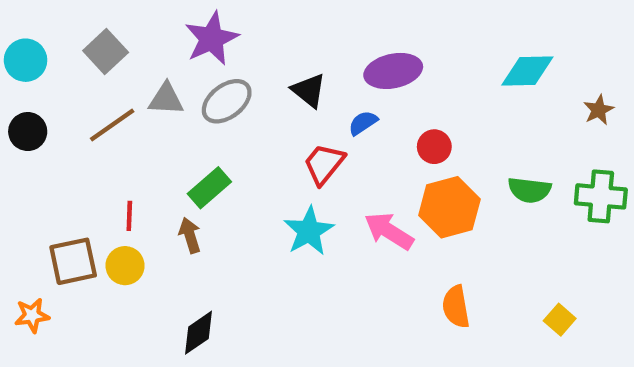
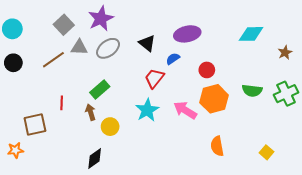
gray square: (106, 52) -> (64, 25), moved
green cross: (601, 196) -> (286, 94), turned -30
yellow circle: (125, 266) -> (110, 127), moved

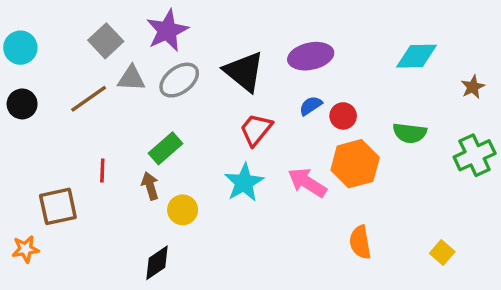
black triangle: (147, 43) -> (244, 72), size x1.5
blue semicircle: (173, 59) -> (311, 106), moved
green semicircle: (252, 91) -> (410, 133), moved

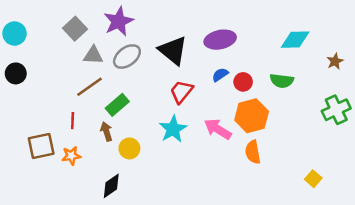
brown line: (89, 99) -> (89, 87), moved
green semicircle: (410, 133) -> (282, 81), moved
orange semicircle: (360, 242) -> (253, 152), moved
orange star: (25, 249) -> (71, 156), moved

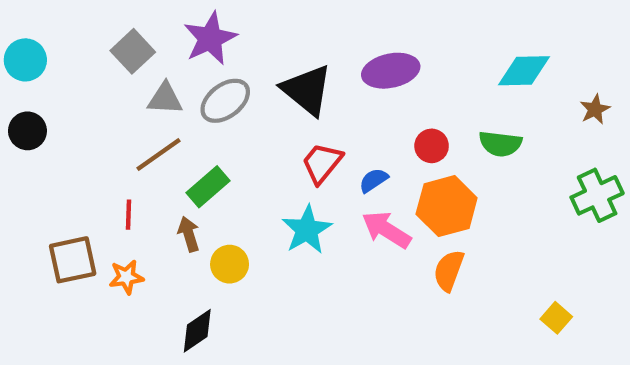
blue semicircle: (220, 75) -> (374, 180), moved
orange semicircle: (253, 152) -> (449, 271), turned 30

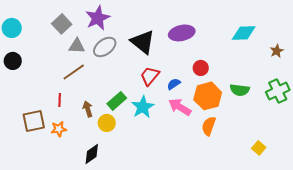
green semicircle: (500, 144) -> (240, 90), moved
green rectangle: (208, 187) -> (117, 101), moved

